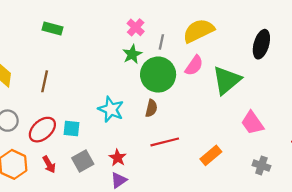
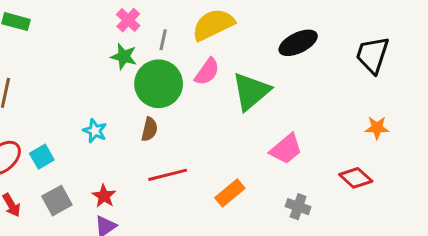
black ellipse: (261, 44) -> (298, 43), turned 48
green star: (132, 54) -> (124, 56), turned -30
cyan star: (111, 109) -> (95, 131), size x0.7
pink trapezoid: (252, 123) -> (286, 149), turned -95
cyan square: (72, 128) -> (42, 157), turned -36

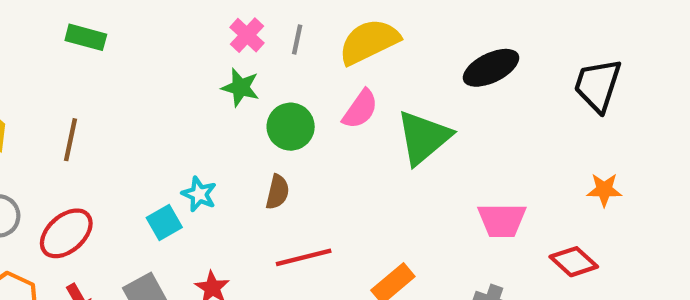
gray line: (163, 40) -> (297, 39), moved
green circle: (159, 84) -> (291, 127), size x0.7
pink trapezoid: (286, 149) -> (502, 220), moved, turned 40
cyan square: (42, 157) -> (164, 222), moved

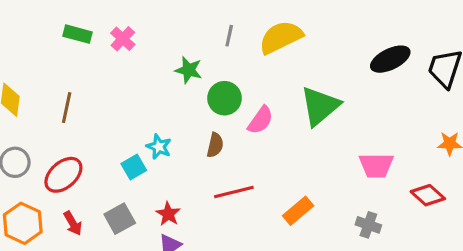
pink cross: (247, 35) -> (123, 39), moved
black ellipse: (491, 68) -> (390, 59), moved
pink semicircle: (360, 109) -> (260, 120), moved

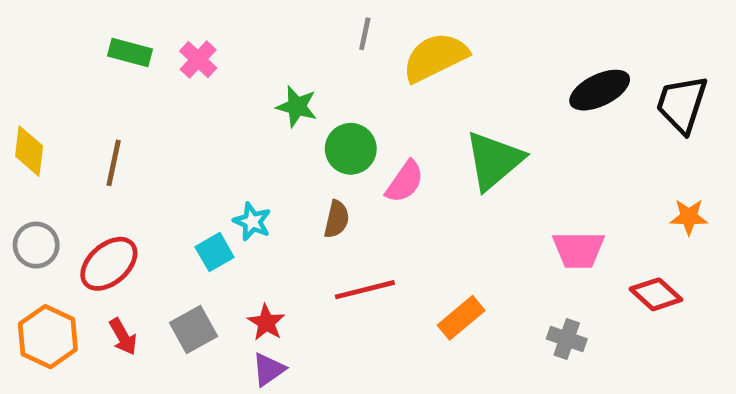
gray line: (229, 36) -> (365, 34), moved

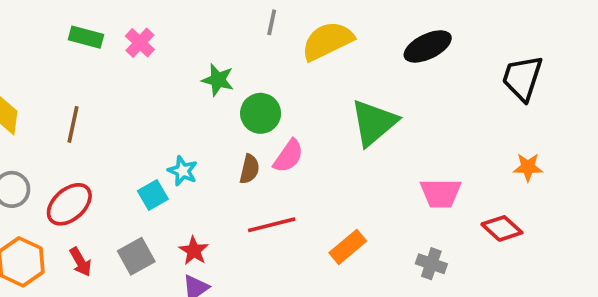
black ellipse: (600, 90) -> (428, 46), moved
pink semicircle: (405, 182) -> (288, 156), moved

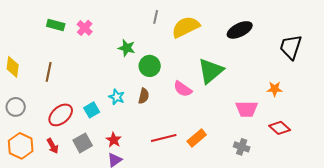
pink semicircle: (288, 156) -> (183, 89), moved, turned 90
orange star: (528, 167) -> (275, 89), moved
cyan star: (183, 171) -> (117, 97), moved
red ellipse: (69, 204) -> (61, 115), moved
red line: (272, 225) -> (164, 138), moved

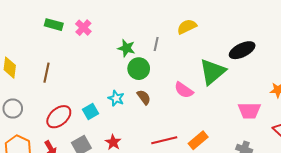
gray line: (156, 17) -> (156, 44), moved
yellow semicircle: (186, 27) -> (187, 27), size x0.7
black ellipse: (240, 30) -> (242, 50), moved
green circle: (150, 66) -> (139, 69), moved
brown semicircle: (144, 96) -> (144, 97), turned -49

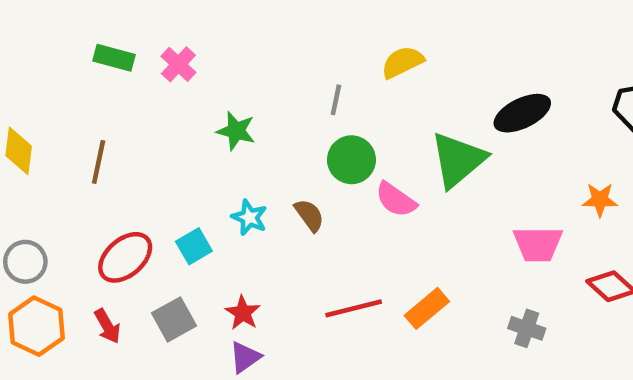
green star: (126, 48) -> (236, 131), moved
green circle: (139, 69) -> (351, 160), moved
gray circle: (13, 109) -> (25, 262), moved

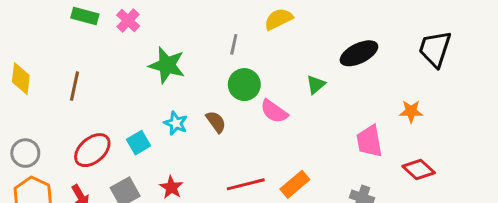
green star: (236, 131) -> (167, 65), size x1.4
green triangle: (458, 160) -> (316, 85), size x0.5
pink trapezoid: (538, 244) -> (369, 141), turned 80

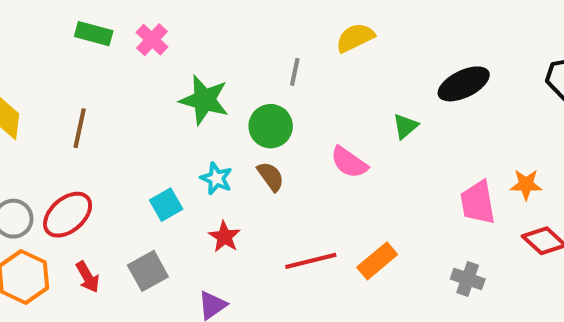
green circle: (244, 85) -> (271, 126), moved
orange star: (411, 111) -> (526, 184), moved
red ellipse: (92, 150) -> (68, 215), moved
red star: (171, 187) -> (224, 237), moved

